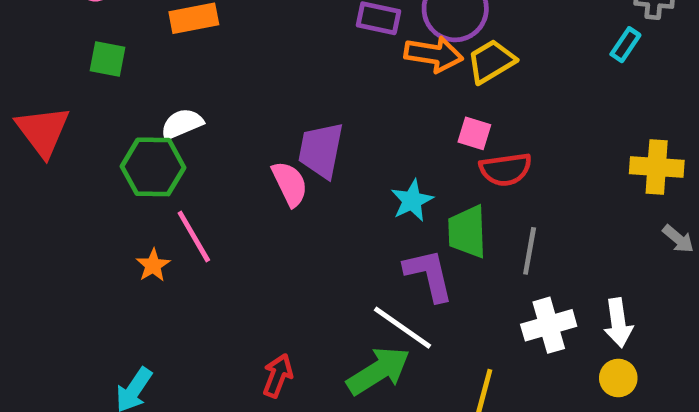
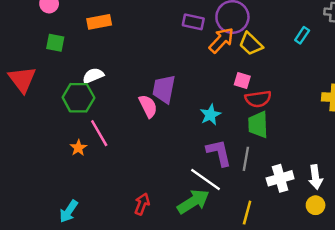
cyan rectangle: (625, 45) -> (302, 35), moved
orange arrow: (434, 54) -> (221, 40), turned -56
yellow trapezoid: (491, 61) -> (251, 44), turned -105
green trapezoid: (467, 232) -> (258, 125), moved
gray line: (530, 251) -> (246, 159), moved

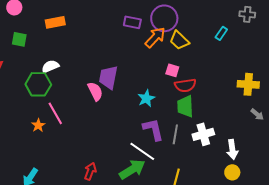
white cross: (280, 178) -> (203, 134), moved

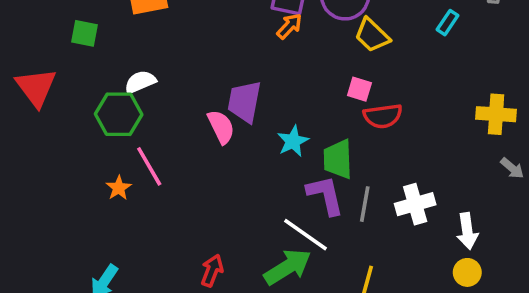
orange arrow: (155, 37) -> (289, 26), moved, size x0.7
cyan star: (146, 98) -> (293, 141), moved
green trapezoid: (185, 106) -> (338, 159), moved

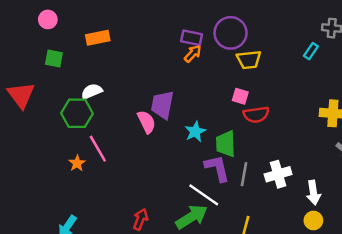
cyan rectangle: (448, 23) -> (311, 51), moved
yellow trapezoid: (372, 35) -> (249, 60), turned -50

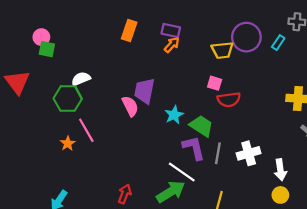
pink circle: (48, 19) -> (41, 37), moved
purple circle: (231, 33) -> (246, 37), moved
orange rectangle: (98, 38) -> (129, 31), moved, turned -60
green trapezoid: (226, 144) -> (201, 126), turned 125

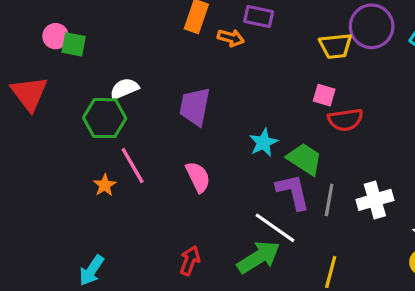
pink circle: (41, 37) -> (56, 36), moved
orange arrow: (172, 45) -> (231, 38), moved, turned 63
purple trapezoid: (144, 91) -> (195, 107), moved
pink semicircle: (130, 106) -> (198, 177), moved

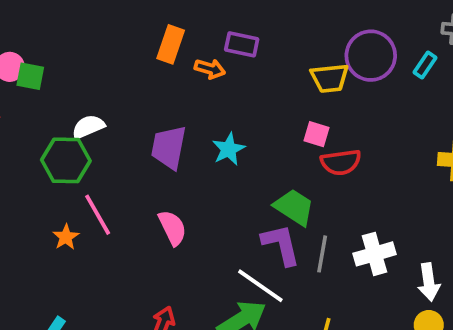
cyan star: (264, 143) -> (229, 149), moved

